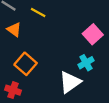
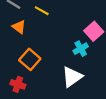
cyan cross: (86, 63) -> (81, 49), moved

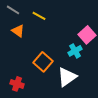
orange square: (30, 59) -> (43, 62), moved

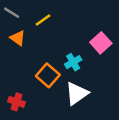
yellow line: (39, 16) -> (43, 20), turned -64
cyan cross: (75, 51) -> (73, 62), moved

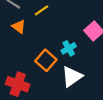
red cross: (16, 102) -> (18, 84), size x1.5

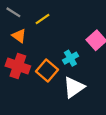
red cross: (18, 84) -> (18, 66), moved

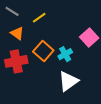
red cross: (18, 66) -> (16, 61), turned -30
orange square: (47, 70) -> (43, 51), moved

